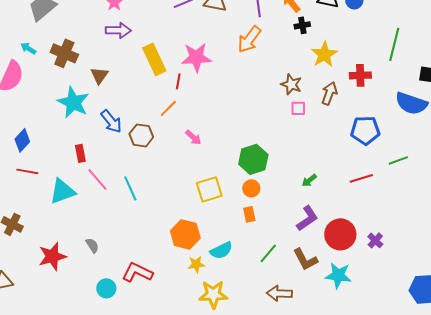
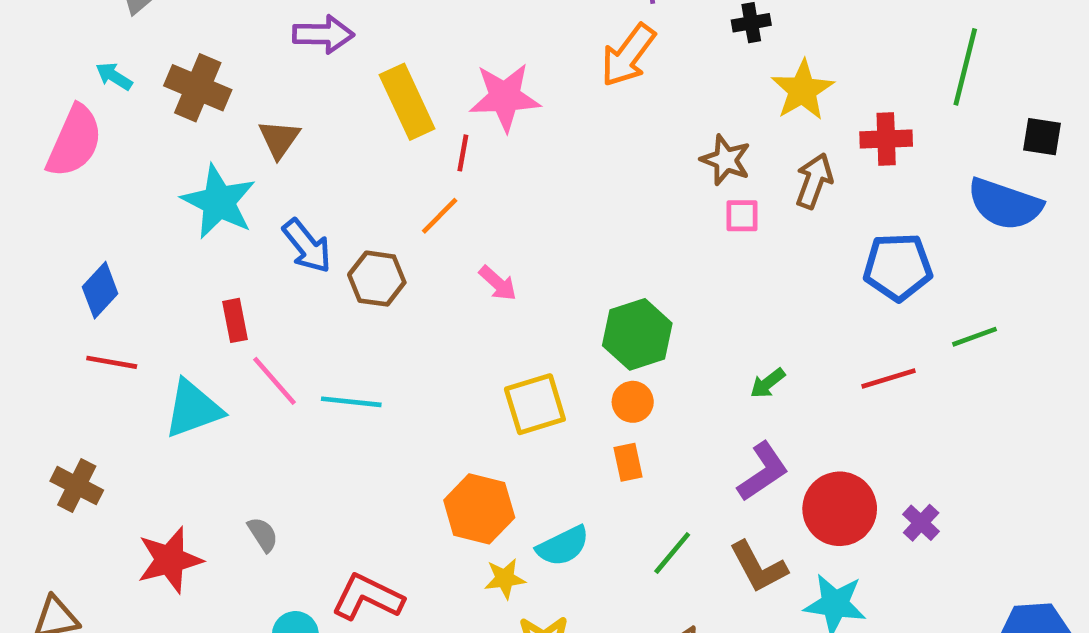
cyan line: (130, 188) -> (351, 402), turned -60

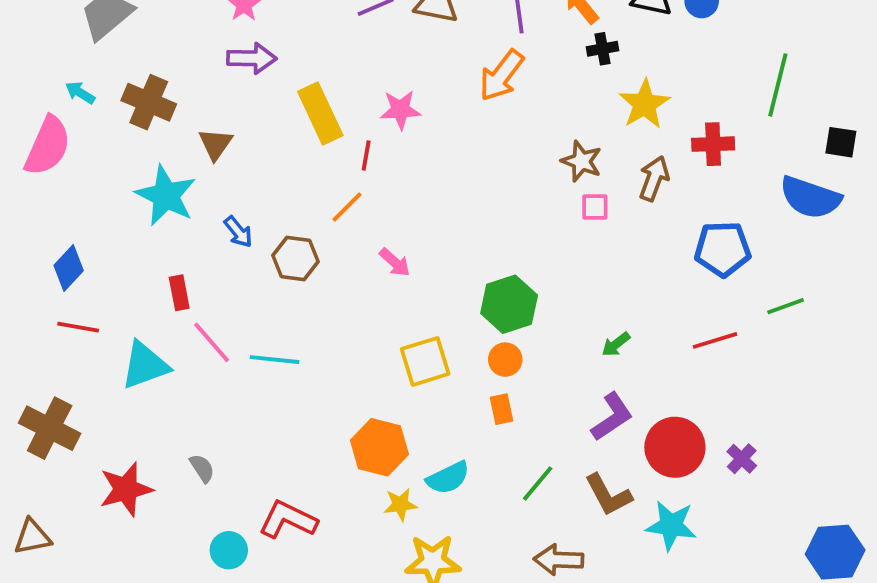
pink star: (505, 97) -> (400, 110), size x0.7
blue arrow: (307, 246) -> (238, 232), size x0.7
brown cross: (77, 486) -> (50, 428), size x1.4

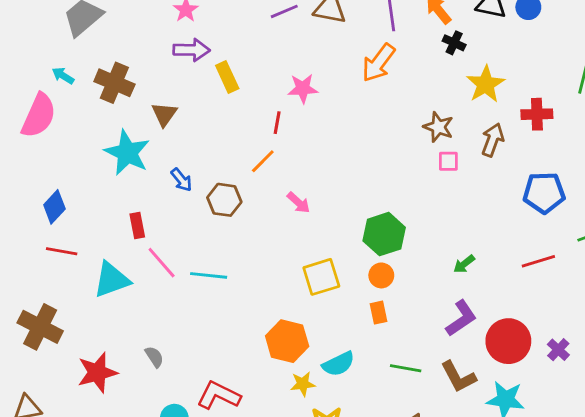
black cross: (602, 49) -> (454, 43), turned 35
yellow rectangle: (320, 114) -> (227, 77), moved, size x0.7
green line: (538, 483) -> (406, 368), turned 60

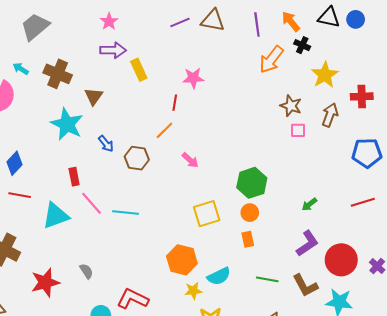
orange arrow: (378, 63) -> (271, 59), moved

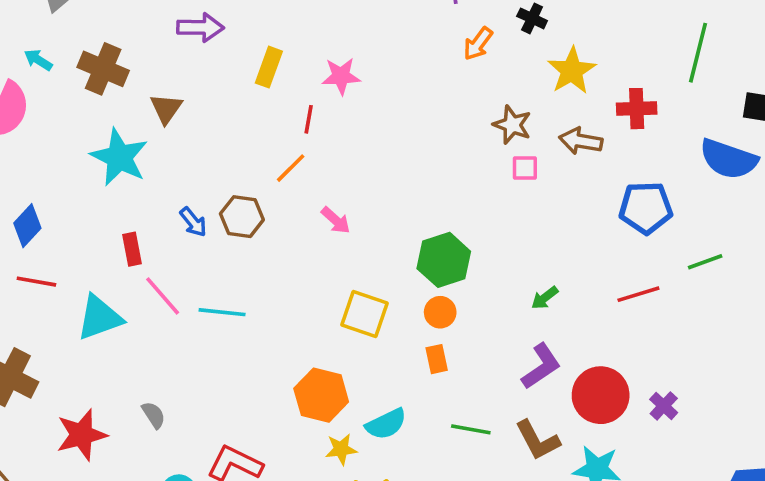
orange arrow: (271, 59) -> (478, 44), size x0.7
yellow rectangle: (139, 70) -> (269, 67), moved, turned 45
brown arrow: (330, 115) -> (581, 141), turned -100
blue arrow: (106, 144) -> (193, 222), moved
yellow square: (207, 214) -> (364, 314), turned 36

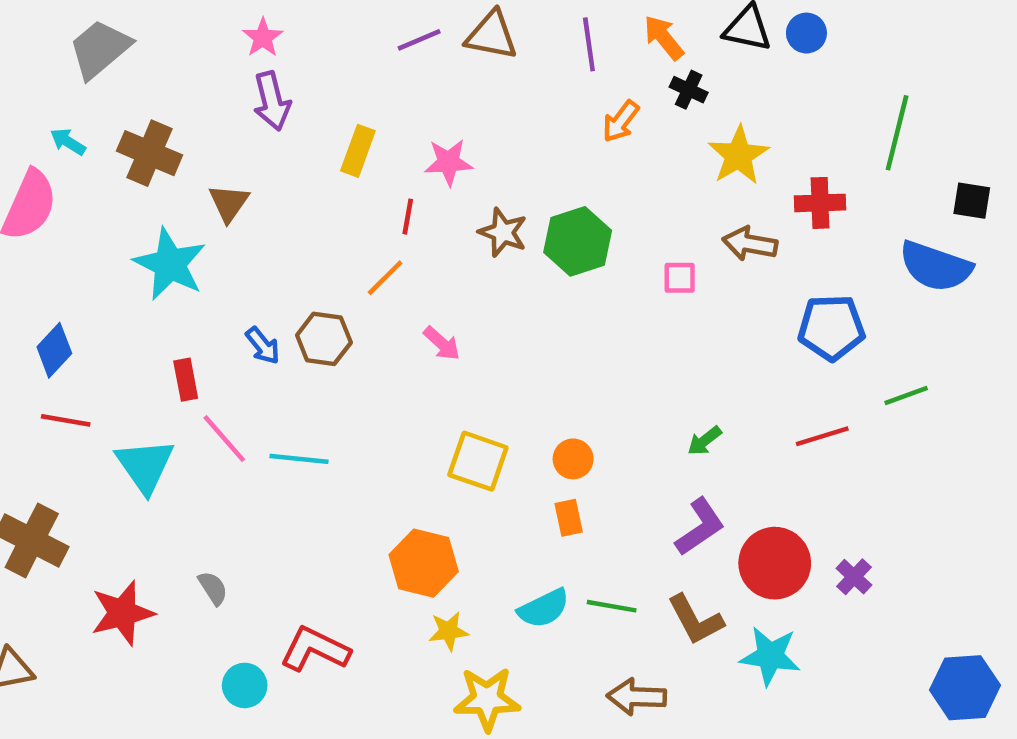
purple arrow: (200, 27) -> (272, 101), turned 75
brown star: (512, 125) -> (503, 232), moved
green hexagon: (444, 260) -> (578, 241), moved
cyan triangle: (100, 318) -> (145, 466), turned -45
cyan semicircle: (386, 424) -> (544, 608), moved

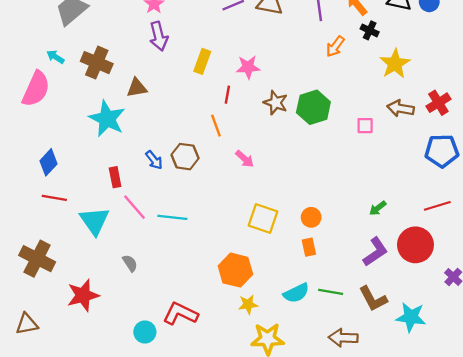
brown triangle: (229, 203) -> (137, 88), turned 45
red cross: (820, 203) -> (438, 103), moved, turned -30
orange line: (385, 278) -> (216, 126), turned -65
red circle: (775, 563) -> (415, 245), moved
gray semicircle: (213, 588) -> (130, 263), moved

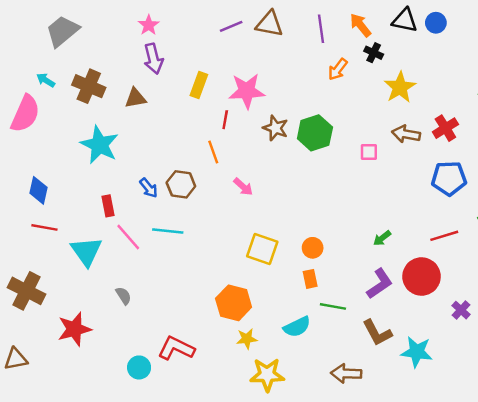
pink star: (248, 67) -> (247, 91), size x1.4
brown triangle: (137, 88) -> (135, 98), moved
blue diamond: (49, 162) -> (38, 190), turned -30
cyan line: (172, 217) -> (168, 231), moved
green line: (331, 292) -> (333, 306), moved

